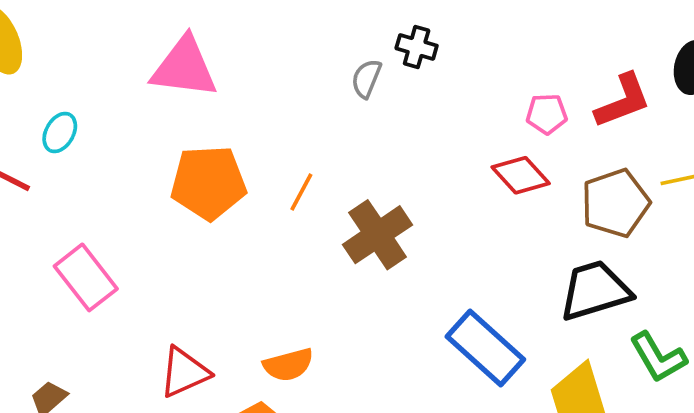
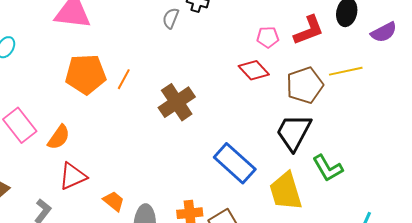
orange line: (301, 192) -> (124, 79), moved
black trapezoid: (595, 290) -> (294, 132), turned -45
orange semicircle: (288, 365) -> (59, 137), moved, turned -40

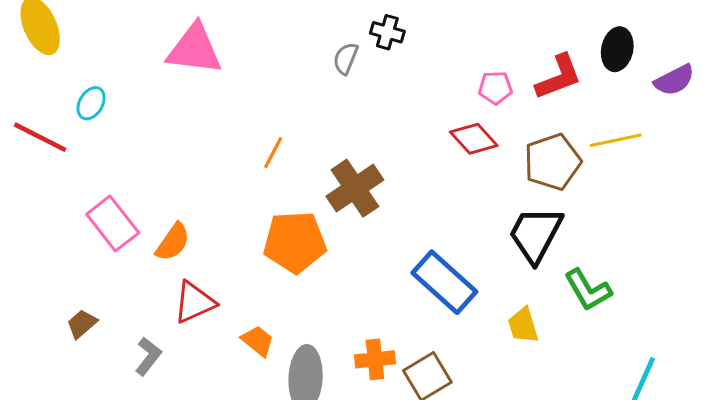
orange pentagon: (86, 74) -> (295, 242), moved
yellow trapezoid: (286, 191) -> (523, 325), size x0.6

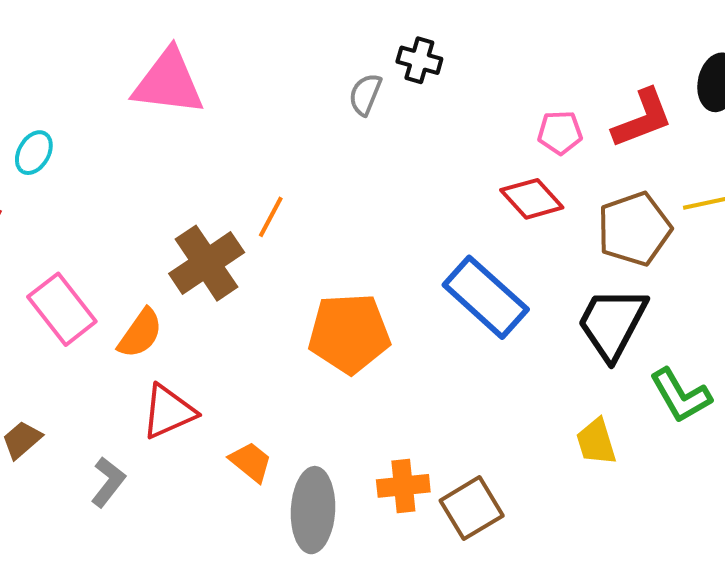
brown cross: (355, 188) -> (207, 263), moved
orange pentagon: (295, 242) -> (349, 333), moved
blue rectangle: (444, 282) -> (486, 297), moved

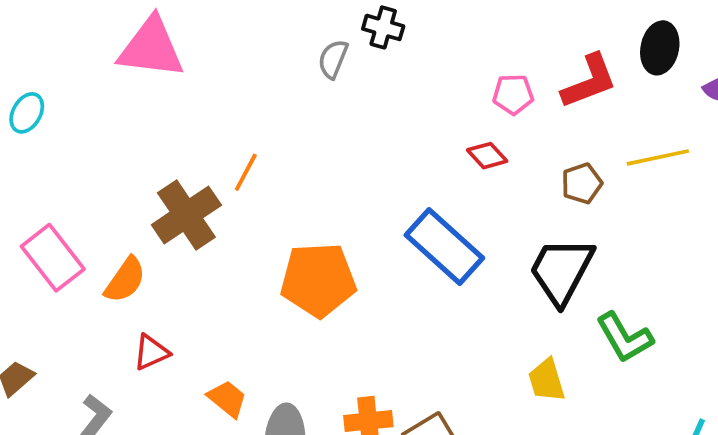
red diamond: (532, 199) -> (487, 156), size x0.7
brown pentagon: (634, 229) -> (582, 183), size x0.6
red triangle: (168, 412) -> (151, 352), size x0.7

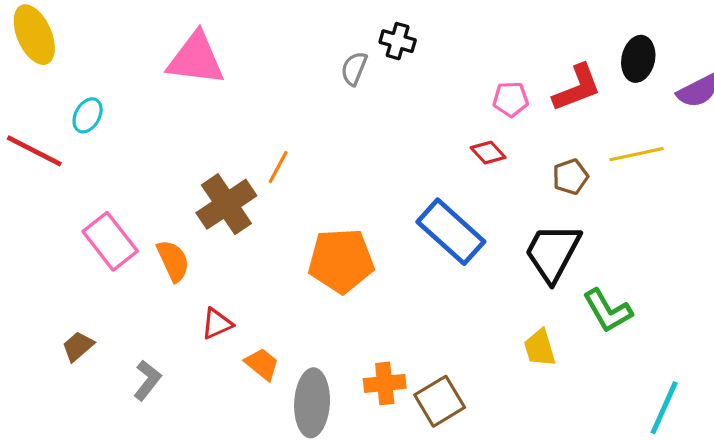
orange semicircle: (125, 280) -> (173, 261), turned -60
red triangle: (151, 352) -> (217, 324), moved

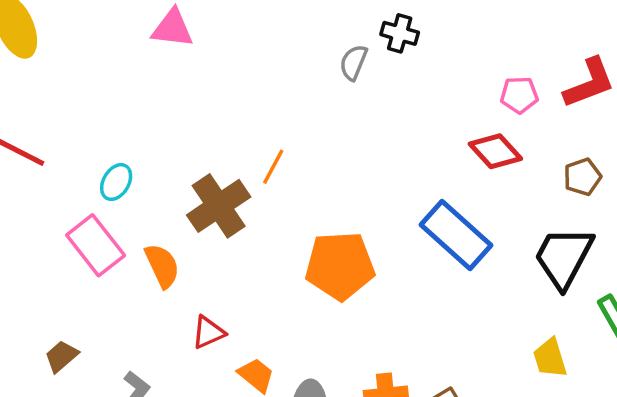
pink triangle: (196, 59) -> (172, 28), moved, size x0.7
cyan ellipse: (88, 115) -> (116, 182), moved
red diamond: (488, 153) -> (495, 151), size x1.4

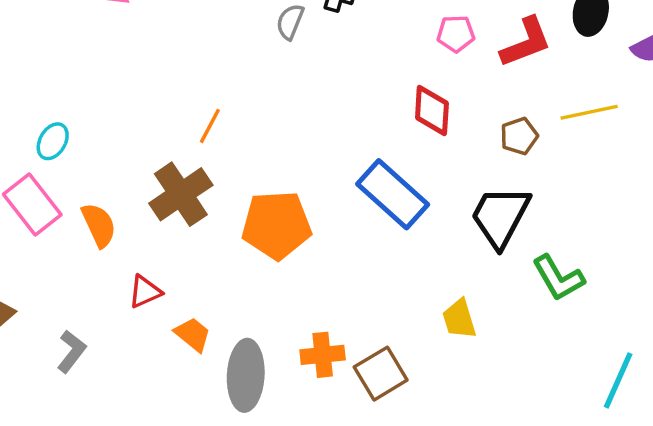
pink pentagon: (519, 95) -> (456, 34), moved
red diamond: (495, 151) -> (432, 111), turned 46
brown cross: (219, 206) -> (181, 194), moved
yellow trapezoid: (550, 358) -> (459, 319), moved

